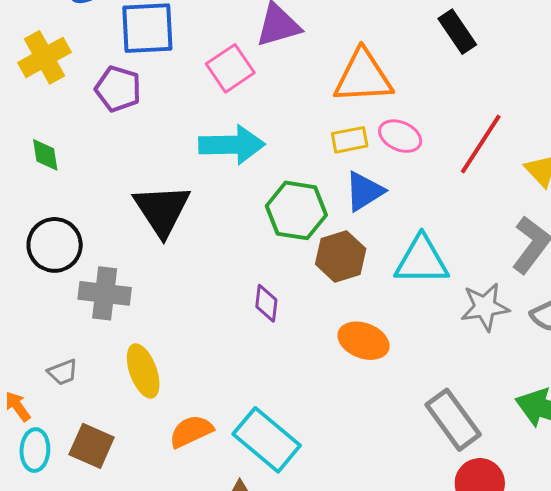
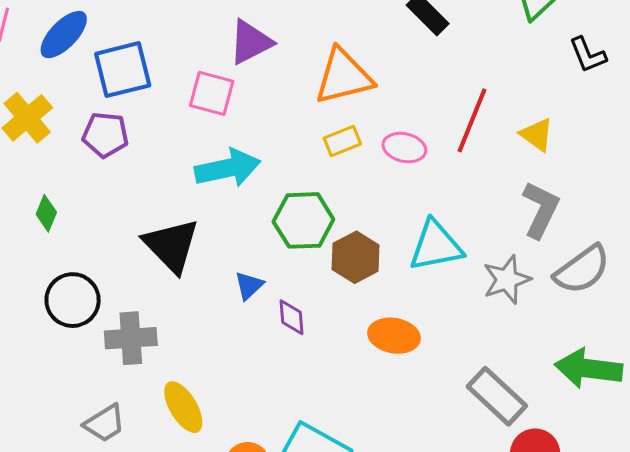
pink square: (230, 68) -> (212, 93), turned -30
pink ellipse: (400, 136) -> (404, 148), moved
green diamond: (45, 155) -> (46, 213), turned 42
blue triangle: (364, 191) -> (249, 286), moved, size x0.7
gray trapezoid: (63, 372) -> (105, 423), size x1.4

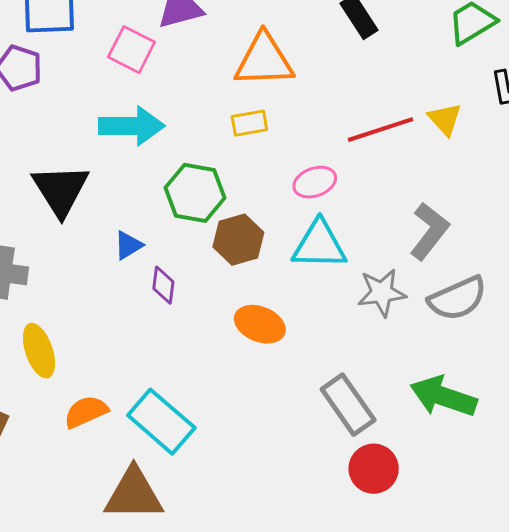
red line: (472, 120) -> (380, 130), turned 38
yellow triangle: (537, 135) -> (445, 119), moved
pink ellipse: (404, 148) -> (315, 182), moved, turned -45

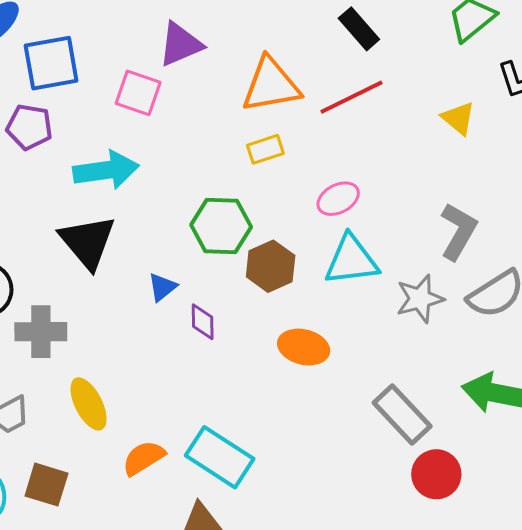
cyan arrow: (132, 126) -> (106, 170), moved
red line: (380, 130) -> (351, 97), moved

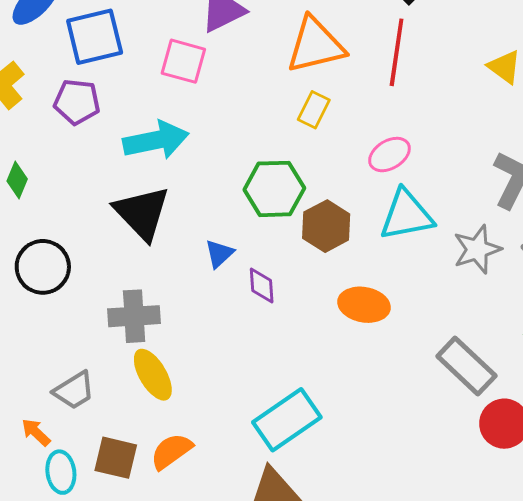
red line: (351, 97) -> (397, 52), turned -52
yellow rectangle: (265, 149) -> (314, 110), turned -42
gray cross: (41, 332) -> (134, 316), moved
cyan rectangle: (220, 457) -> (287, 420), turned -64
orange semicircle: (144, 458) -> (171, 451), moved

